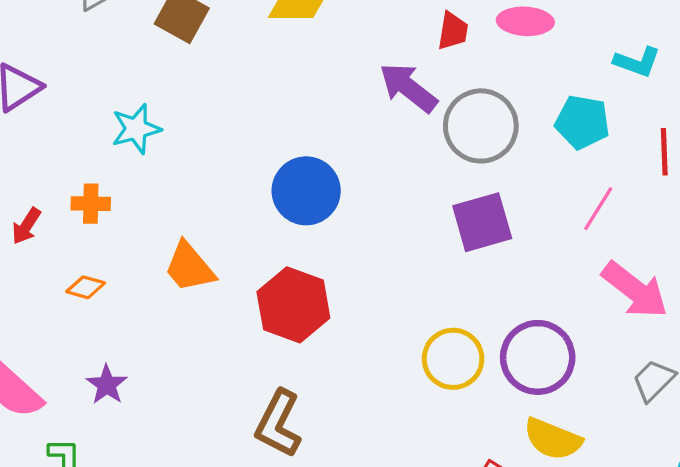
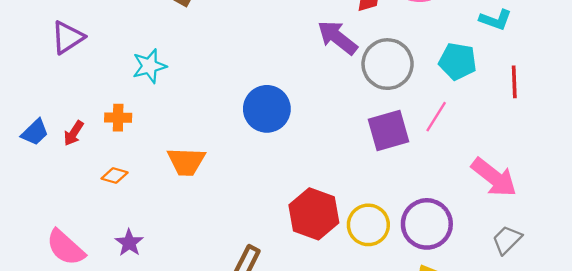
pink line: (598, 209) -> (436, 117), moved
orange trapezoid: (189, 267) -> (186, 162), turned -48
red hexagon: (293, 305) -> (314, 214), moved

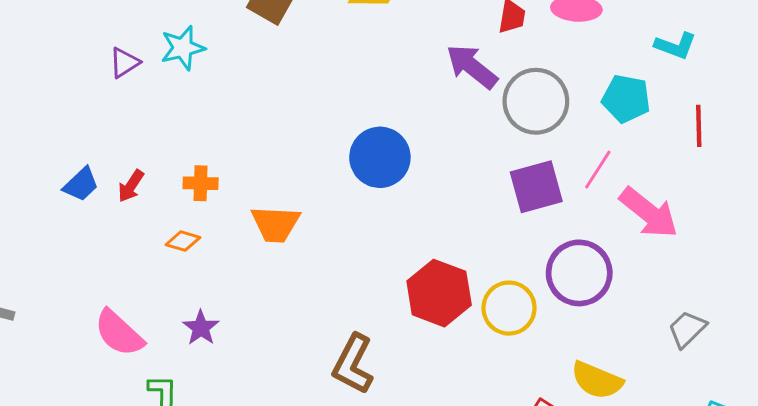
purple triangle: (68, 37) -> (124, 63), size x0.7
cyan star: (149, 66) -> (183, 48), moved
orange cross: (118, 118) -> (201, 183), moved
pink arrow: (494, 177) -> (649, 213), moved
purple circle: (427, 224) -> (579, 273), moved

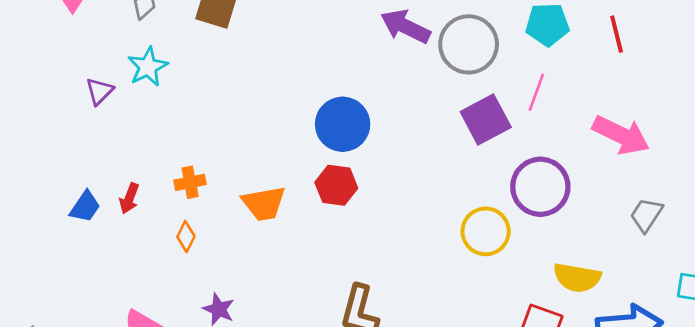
pink arrow: (649, 213) -> (621, 135), moved
orange diamond: (183, 241) -> (186, 237), turned -68
red hexagon: (439, 293) -> (336, 185), moved, size x0.7

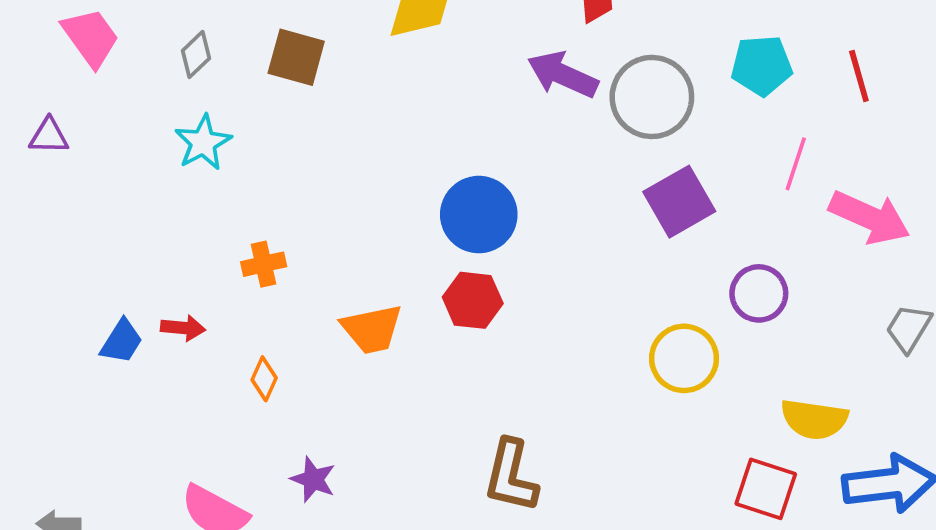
purple triangle: (99, 91) -> (49, 136), moved, turned 48
pink line: (536, 92) -> (796, 164), moved
orange cross: (190, 182) -> (264, 264), moved
purple circle: (540, 187) -> (759, 293), size x0.7
red arrow: (129, 198) -> (183, 328), turned -104

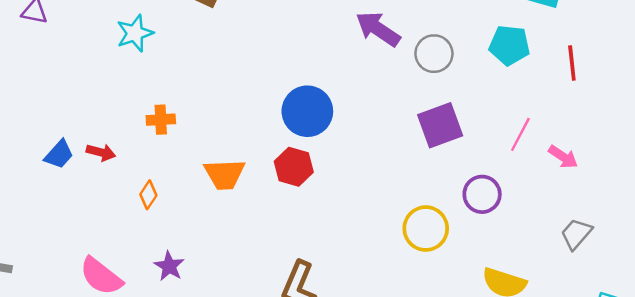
gray circle: (652, 97) -> (434, 54), size x0.7
pink line: (796, 164) -> (520, 134), moved
pink arrow: (870, 217) -> (563, 157), size x0.6

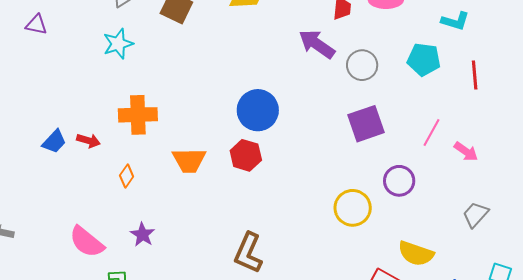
orange cross: (161, 120) -> (138, 115), size x1.6

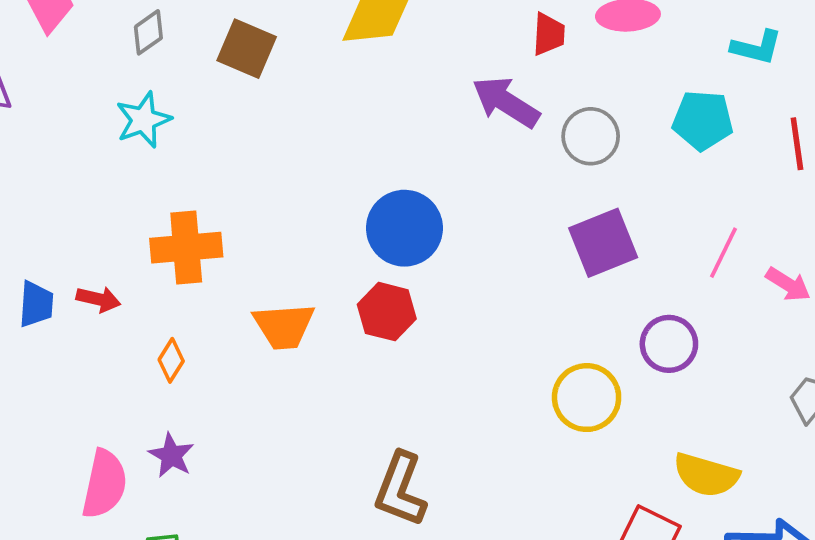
blue trapezoid: (54, 142) -> (36, 304), turned -36
purple star: (142, 235) -> (171, 455), moved
pink semicircle: (87, 242) -> (104, 484), turned -114

